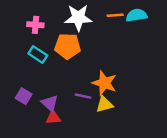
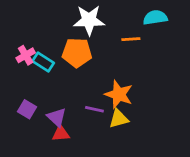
orange line: (115, 15) -> (131, 39), moved
pink cross: (35, 25) -> (26, 55), moved, turned -35

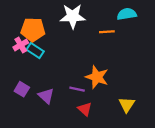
orange pentagon: (77, 53) -> (33, 30), moved
yellow triangle: (119, 119) -> (127, 105), moved, turned -42
red triangle: (61, 134) -> (85, 109), moved, turned 48

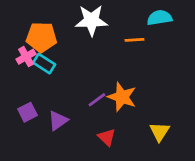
purple square: (22, 89) -> (27, 112), turned 32
purple line: (77, 89) -> (97, 100), moved, turned -48
purple triangle: (46, 96) -> (58, 121), turned 42

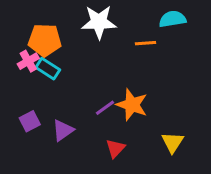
red triangle: (107, 137) -> (115, 148), turned 30

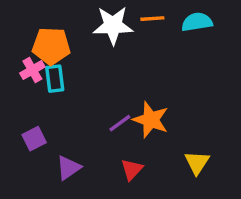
orange line: (145, 43) -> (152, 19), moved
cyan rectangle: (48, 69) -> (55, 79), turned 50
purple triangle: (63, 130) -> (68, 168), moved

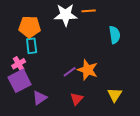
cyan semicircle: (197, 22) -> (115, 35), moved, turned 90
pink cross: (32, 70) -> (19, 64), moved
purple square: (34, 139) -> (20, 81), size x1.6

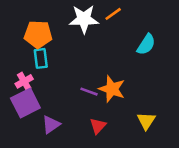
orange line: (89, 11) -> (113, 14), turned -32
cyan semicircle: (115, 35) -> (146, 44), turned 42
purple line: (70, 72) -> (89, 92), turned 56

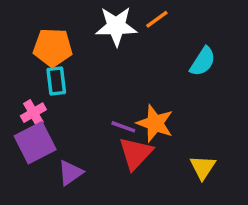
red triangle: (98, 126) -> (136, 153), moved, size x1.5

